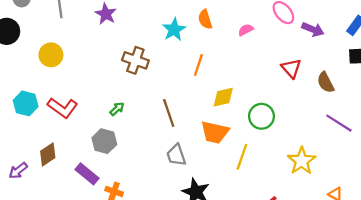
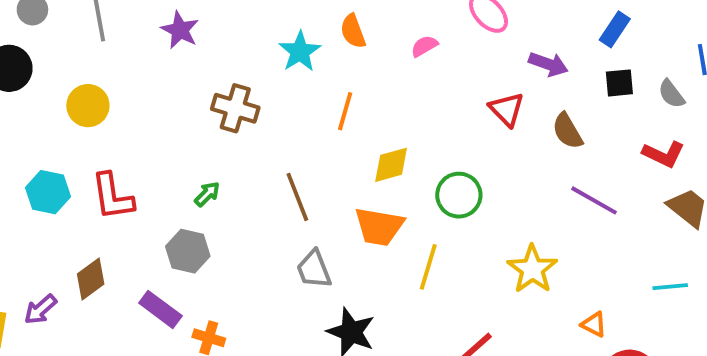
purple arrow: (313, 29) -> (548, 64), moved
red L-shape: (63, 108) -> (112, 197), turned 48

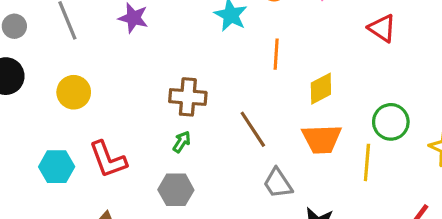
brown cross: (235, 108) -> (188, 97), moved
red triangle: (507, 109) -> (382, 28), moved
green circle: (459, 195) -> (391, 122), moved

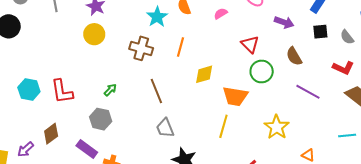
yellow circle: (74, 92) -> (94, 34), moved
brown cross: (188, 97) -> (141, 48), moved
green circle: (391, 122) -> (262, 71), moved
orange trapezoid: (322, 139) -> (235, 96), moved

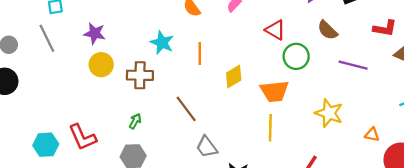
cyan star: (157, 17) -> (162, 43), moved
brown cross: (141, 48) -> (140, 75), moved

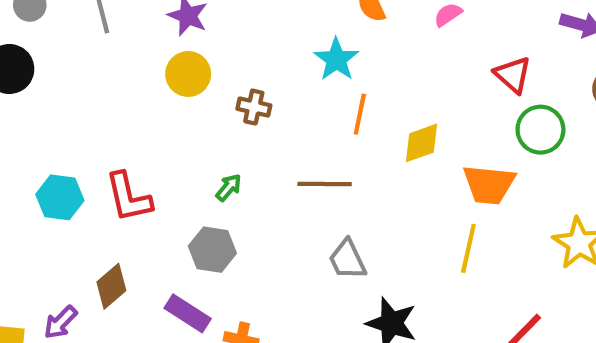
cyan star: (162, 43) -> (336, 59), moved
orange line: (200, 53) -> (360, 114), moved
brown cross: (140, 75) -> (254, 107), size x0.7
brown line: (186, 109) -> (325, 184), turned -64

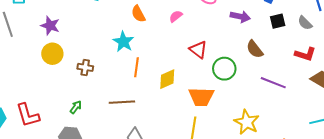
red triangle: (513, 75) -> (198, 50), moved

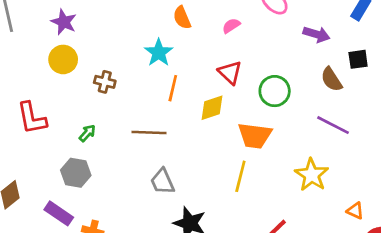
black square: (278, 21) -> (358, 59), moved
red triangle: (198, 50) -> (230, 73), moved
green circle: (224, 69) -> (275, 91), moved
purple line: (273, 83) -> (333, 125), moved
red L-shape: (28, 115) -> (32, 118), moved

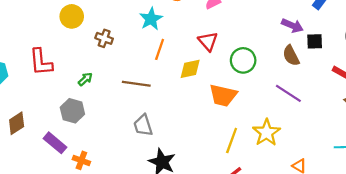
purple arrow: (317, 34) -> (292, 26), moved
yellow line: (240, 176) -> (232, 140), moved

